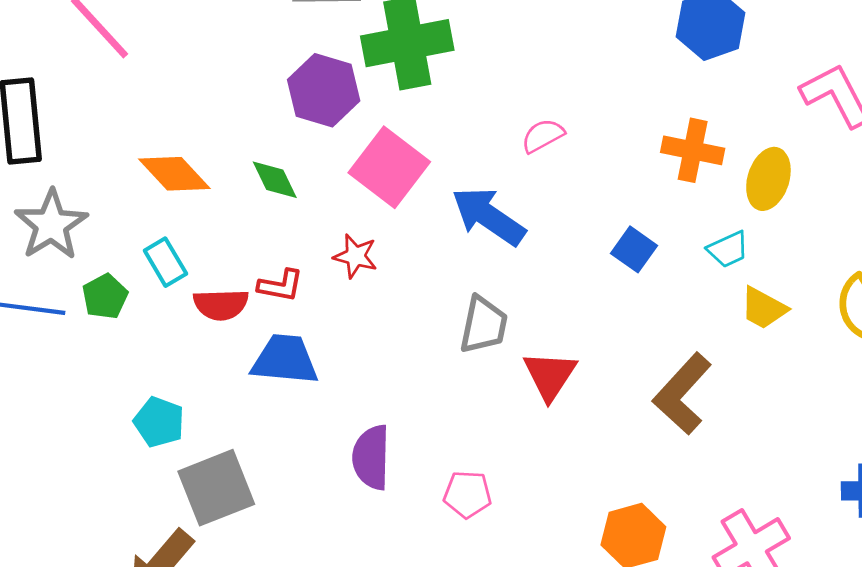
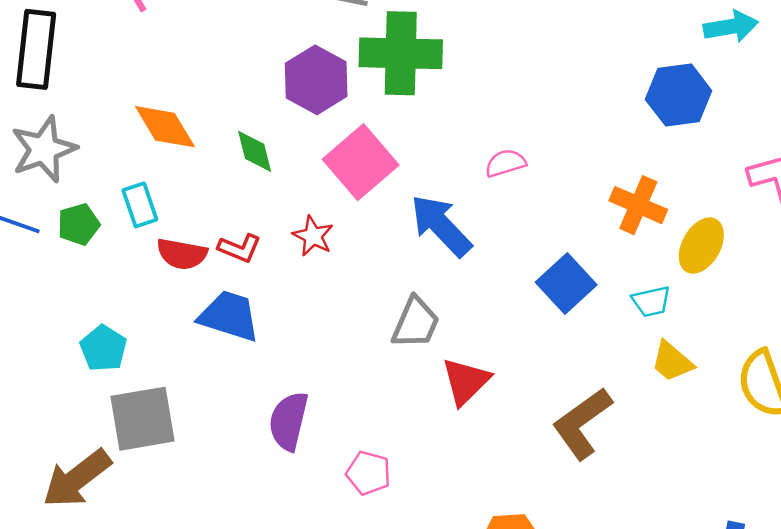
blue square: (634, 249) -> (566, 283), size x1.4

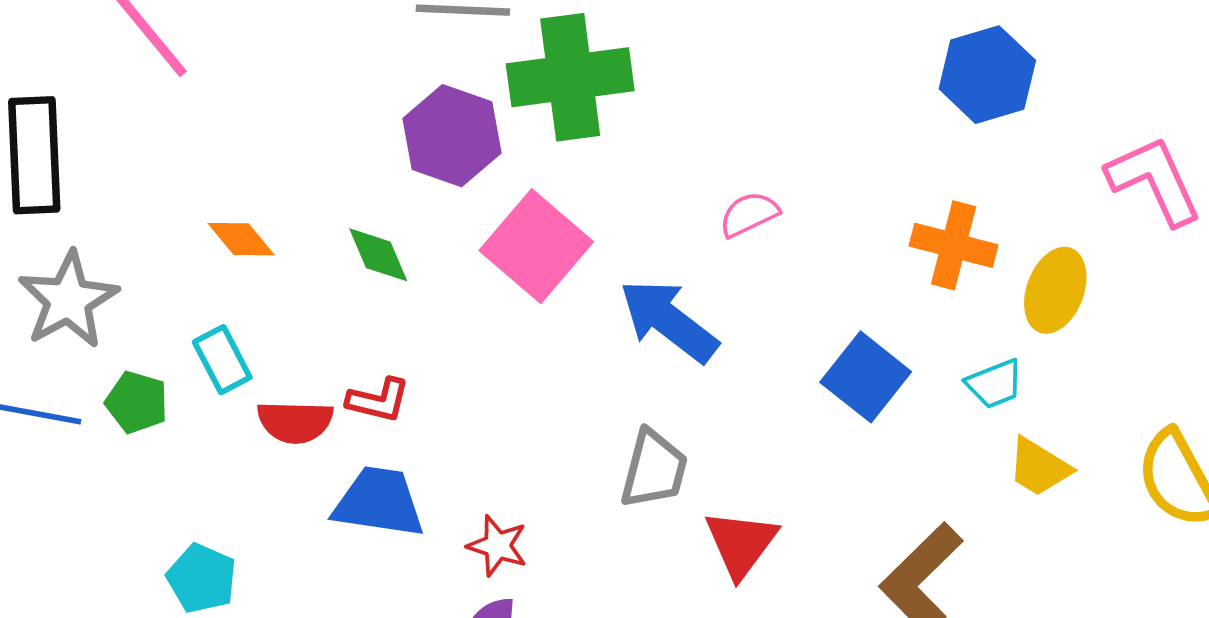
orange diamond: (165, 127) -> (241, 239), size x0.7
green pentagon: (79, 224) -> (137, 402), turned -30
red star: (313, 236) -> (497, 546), moved

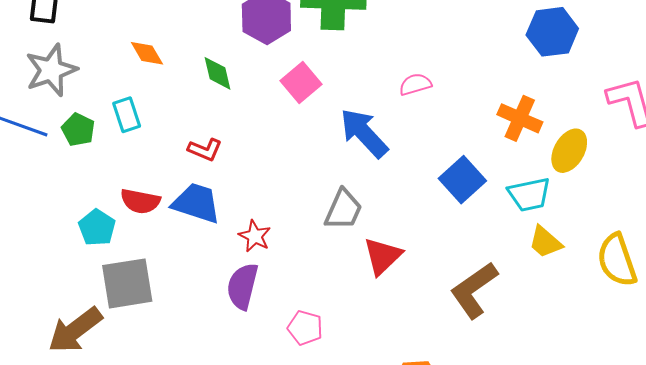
pink square: (536, 246) -> (301, 83), size x0.7
cyan trapezoid: (995, 384) -> (529, 194), size x1.4
red semicircle: (295, 422) -> (140, 201), moved

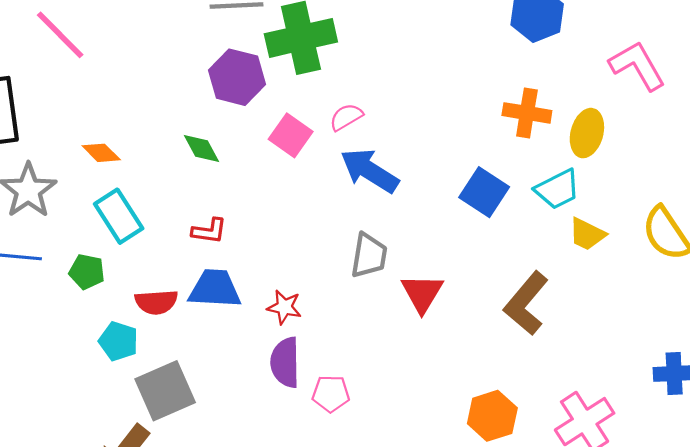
orange diamond: (147, 53) -> (101, 153), moved
pink semicircle: (415, 84) -> (346, 117), moved
cyan rectangle: (127, 115) -> (119, 216), size x1.4
green pentagon: (78, 130) -> (87, 272), moved
pink pentagon: (305, 328) -> (331, 394), moved

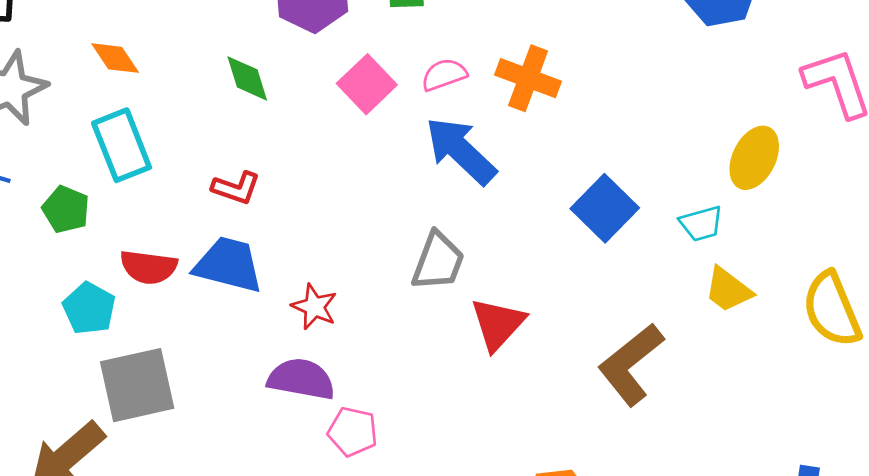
orange cross: (527, 113) -> (528, 78), moved
cyan trapezoid: (558, 189) -> (701, 224), size x0.7
purple semicircle: (285, 362) -> (301, 379), turned 90

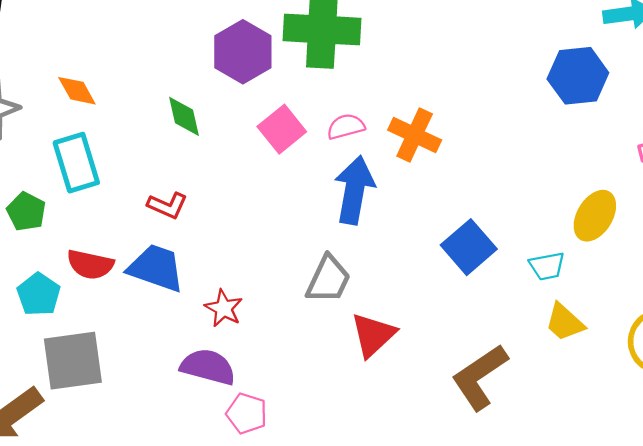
blue arrow: (461, 151) -> (354, 190), turned 52

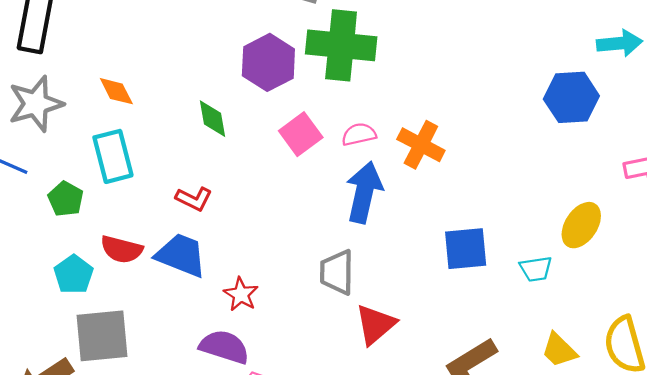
blue square: (469, 247) -> (466, 249), turned 33
gray trapezoid: (328, 279) -> (337, 272), turned 153
yellow trapezoid: (565, 322) -> (559, 350), moved

